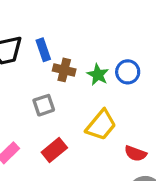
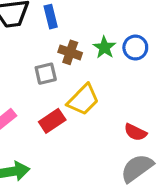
brown cross: (64, 70) -> (70, 52), moved
yellow trapezoid: (101, 125) -> (83, 100), moved

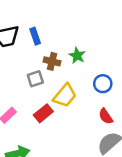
blue circle: (135, 48) -> (103, 84), moved
red semicircle: (135, 132) -> (106, 116), turned 35

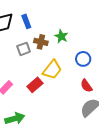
gray square: (35, 79) -> (24, 49), moved

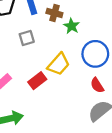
brown cross: (41, 42) -> (54, 13), moved
blue circle: (83, 59) -> (95, 54), size x1.5

